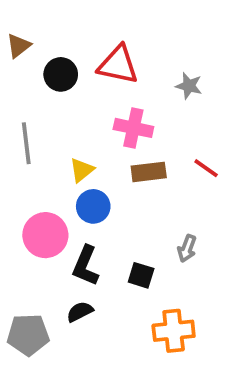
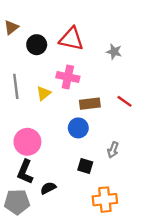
pink cross: (133, 128) -> (68, 77), moved
yellow triangle: (82, 170) -> (44, 93), moved
blue circle: (93, 206) -> (78, 128), moved
black L-shape: (86, 266) -> (25, 172), moved

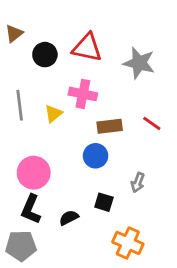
gray star: (114, 52) -> (139, 63), size x1.6
black semicircle: (48, 188) -> (69, 218), moved
orange cross: (105, 200) -> (128, 243), turned 30

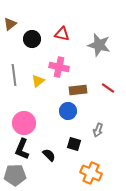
red triangle: (87, 48) -> (62, 34), size x0.7
black semicircle: (69, 218) -> (49, 155), turned 72

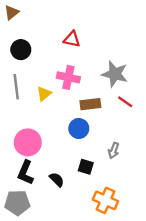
brown triangle: (10, 24) -> (12, 12), moved
black circle: (32, 39) -> (21, 50), moved
gray star: (99, 45) -> (115, 74), moved

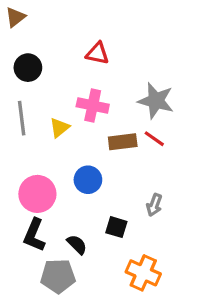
red line: (125, 102) -> (154, 139), moved
blue circle: (79, 128) -> (88, 180), moved
gray pentagon: (17, 203) -> (58, 276), moved

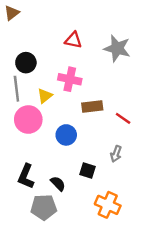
black circle: (28, 68) -> (26, 63), moved
gray star: (156, 101) -> (117, 48), moved
red line: (154, 139) -> (123, 118), moved
pink circle: (37, 194) -> (28, 120), moved

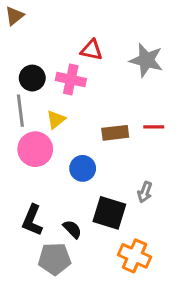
pink cross: (70, 79) -> (71, 80), moved
red line: (123, 118) -> (154, 127), moved, turned -35
black square: (88, 170) -> (109, 213), size x1.6

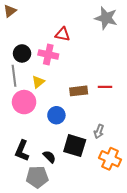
gray star: (146, 60) -> (106, 18), moved
orange cross: (134, 256) -> (110, 159), moved

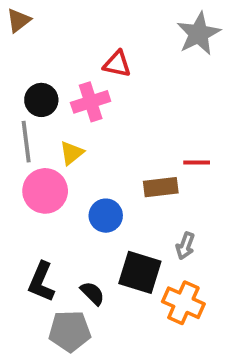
gray star: (106, 18) -> (199, 34), turned 30
pink cross: (48, 54) -> (91, 102), turned -30
brown rectangle: (79, 91) -> (161, 187), moved
orange cross: (110, 159) -> (183, 303), moved

